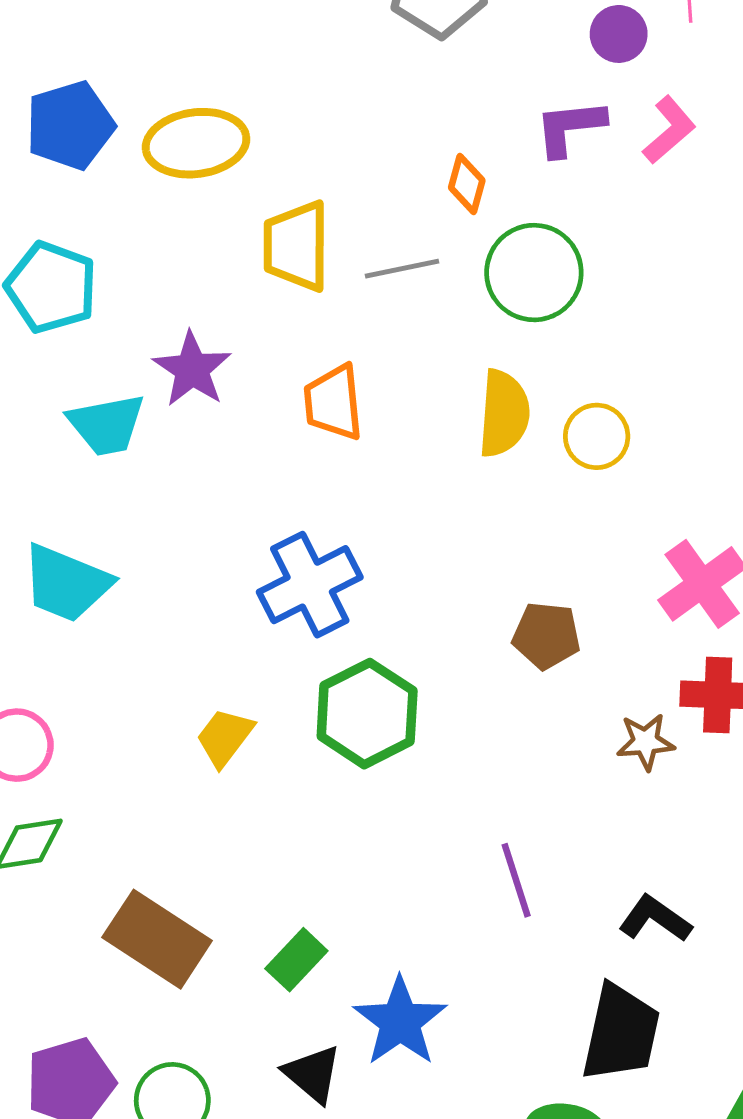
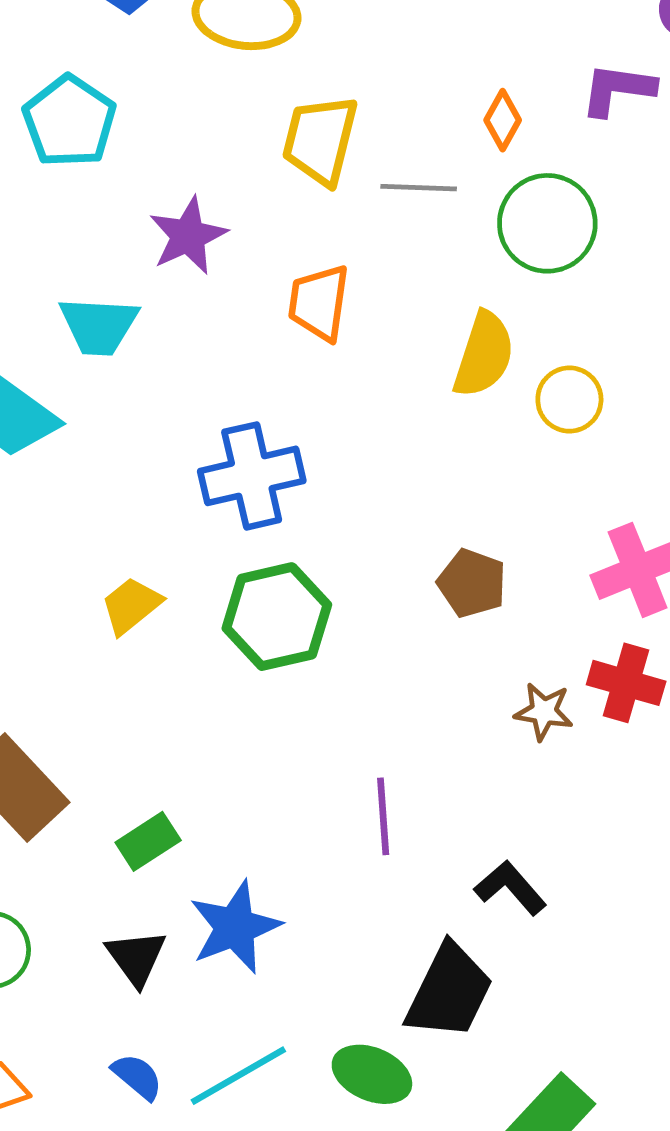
cyan trapezoid: (107, 425) -> (99, 326), moved

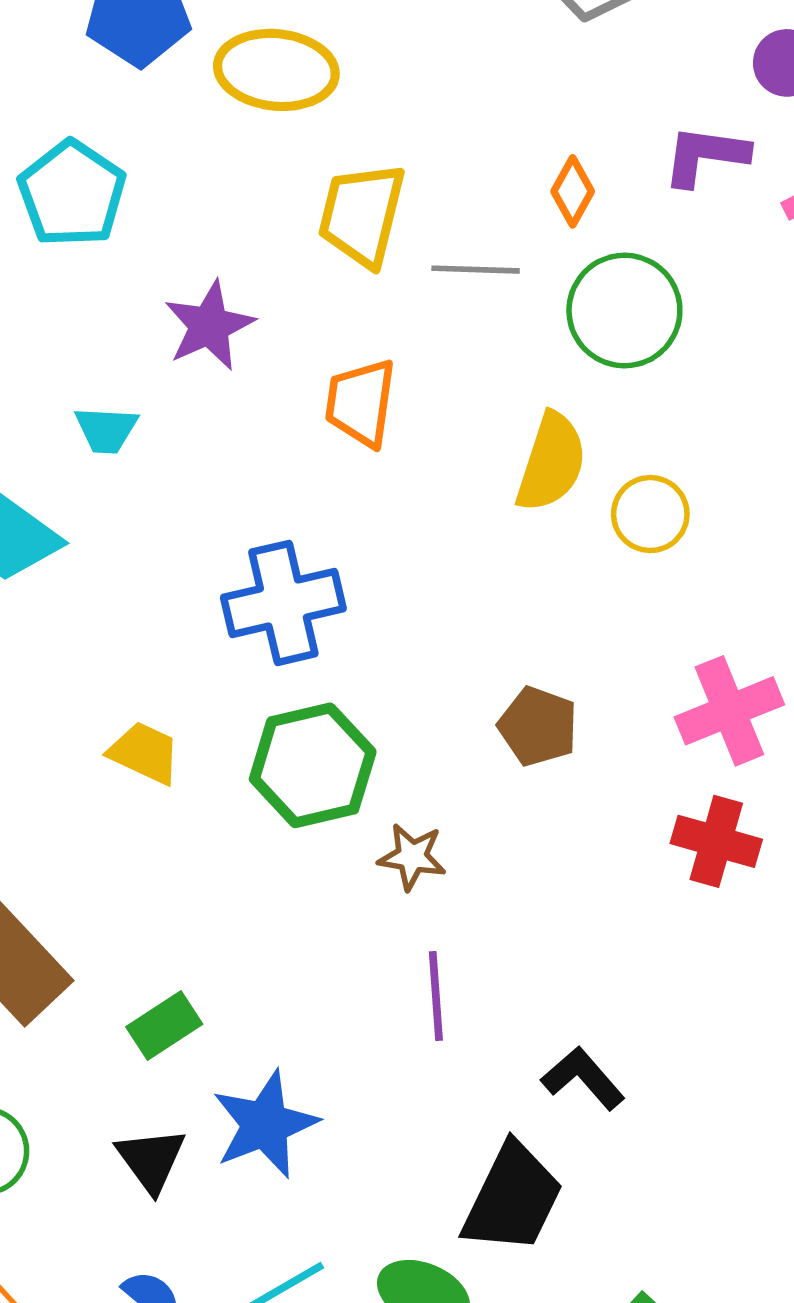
cyan trapezoid: (99, 326) -> (106, 430), size x0.7
yellow trapezoid: (131, 605) -> (144, 753), turned 64
brown star: (544, 712) -> (412, 857), moved

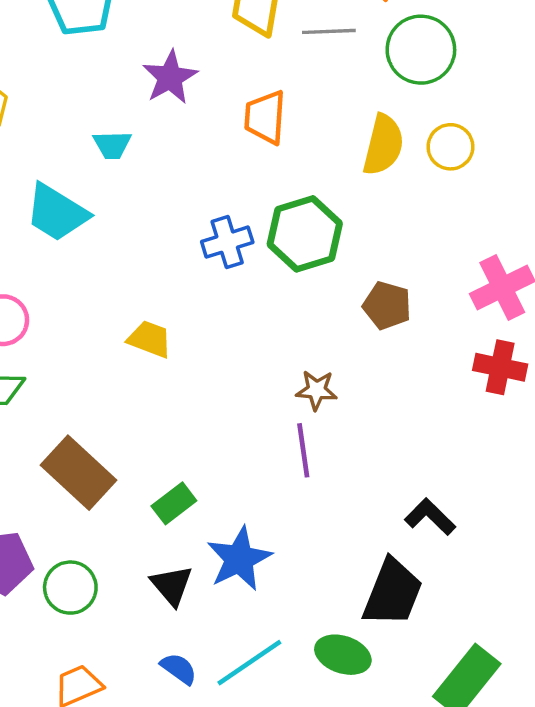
yellow circle: (650, 514) -> (450, 147), moved
blue cross: (283, 603) -> (227, 242), size x0.7
green hexagon: (313, 765) -> (305, 234), moved
purple line: (436, 996) -> (303, 450), moved

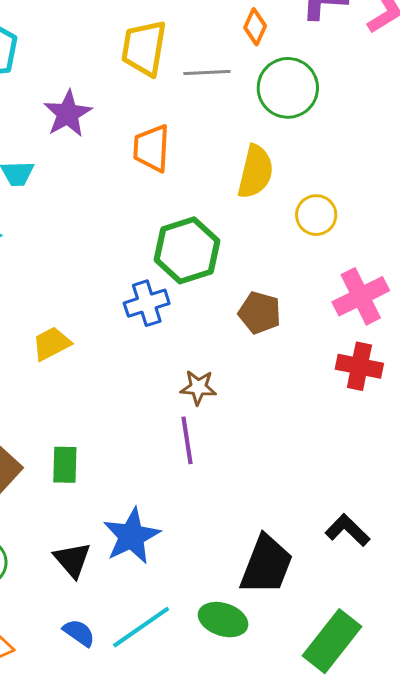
yellow circle: (450, 147) -> (316, 215), moved
blue cross: (227, 242) -> (147, 303), moved
yellow trapezoid: (150, 339) -> (52, 344), turned -48
green rectangle: (174, 503) -> (65, 465), moved, turned -51
black L-shape: (430, 517) -> (348, 530), moved

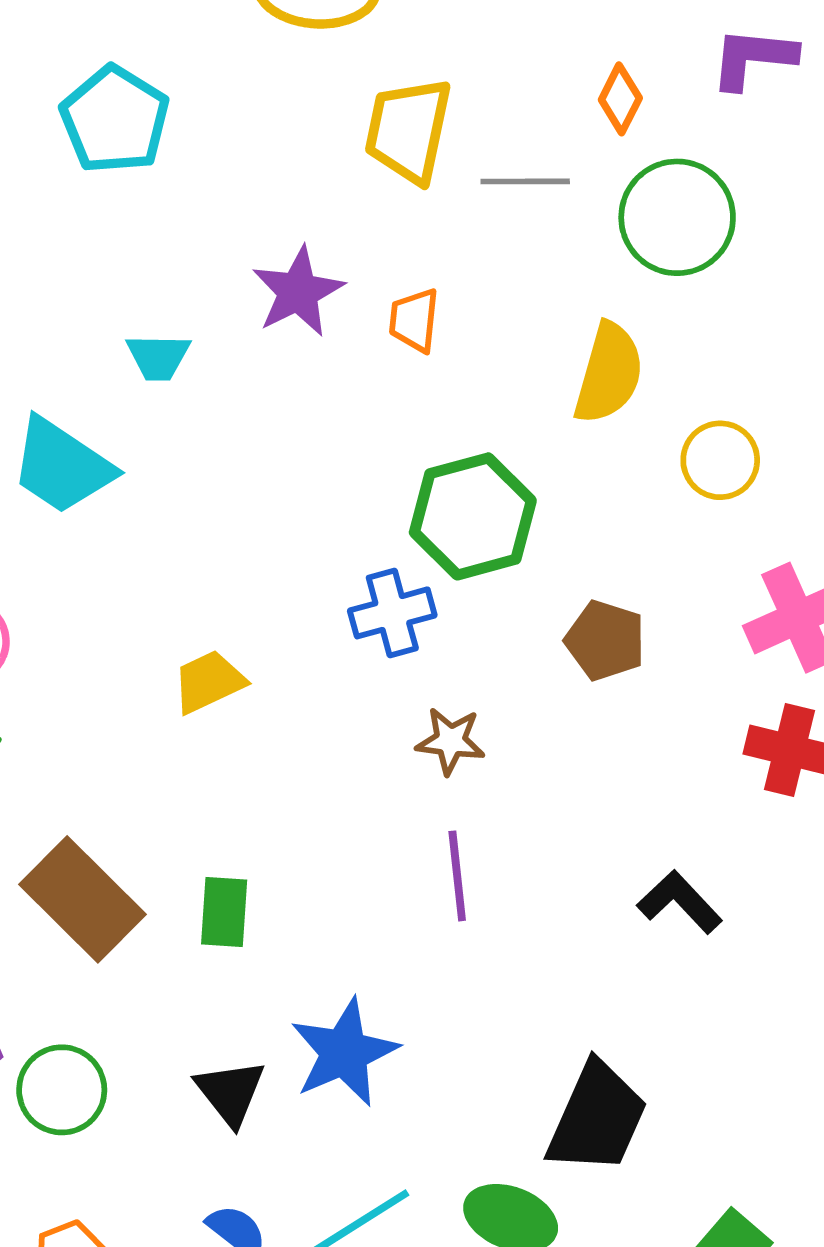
purple star: (68, 114) -> (298, 292), moved
orange trapezoid: (152, 148) -> (414, 320), size x0.7
brown star: (198, 387) -> (450, 741), moved
black L-shape: (348, 530) -> (680, 902), moved

